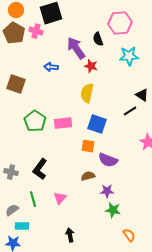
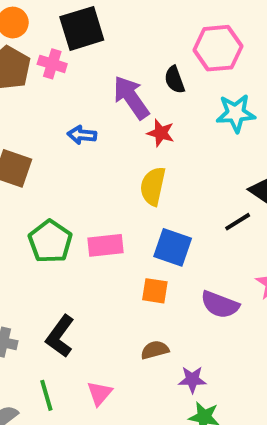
purple semicircle: (108, 160) -> (220, 305), moved

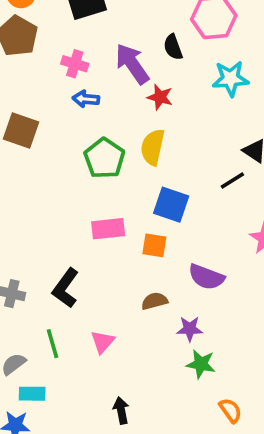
pink cross: (52, 64) -> (75, 64), moved
green pentagon: (50, 241) -> (104, 158), moved
pink rectangle: (105, 245) -> (108, 229), moved
purple semicircle: (220, 305) -> (206, 277), moved

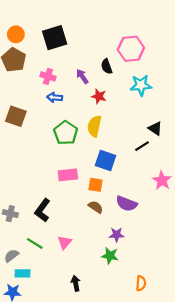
purple arrow: (132, 64) -> (82, 76), size x0.6
brown semicircle: (154, 301) -> (96, 207), moved, turned 48
green line: (53, 344) -> (35, 243), turned -42
green star: (201, 364) -> (110, 256), moved
orange semicircle: (230, 410) -> (141, 283), turned 40

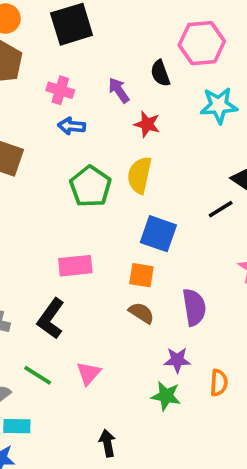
pink rectangle: (68, 175) -> (75, 266), moved
purple semicircle: (127, 204) -> (194, 307), turned -120
orange semicircle: (141, 283) -> (219, 383), moved

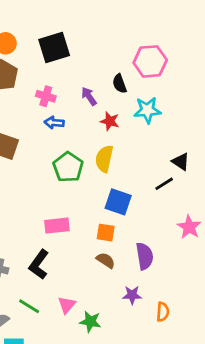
cyan star: (219, 105) -> (147, 110), moved
green star: (166, 396) -> (90, 322), moved

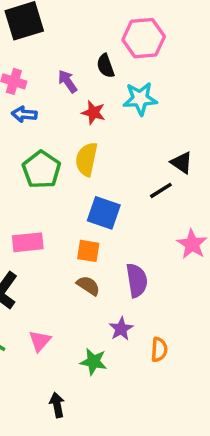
purple star: (132, 295) -> (121, 329), turned -30
green star: (90, 322) -> (93, 362), moved

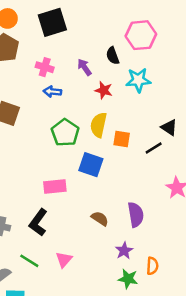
blue square: (104, 213) -> (91, 165), moved
orange square: (88, 251) -> (122, 139), moved
green star: (93, 362) -> (128, 279), moved

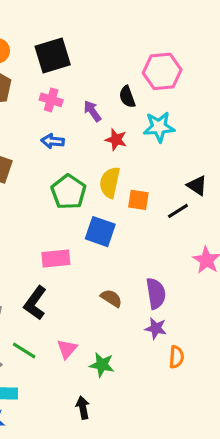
pink cross: (45, 67) -> (51, 100), moved
purple star: (124, 251) -> (156, 328), moved, turned -30
green star: (128, 279) -> (102, 365), moved

